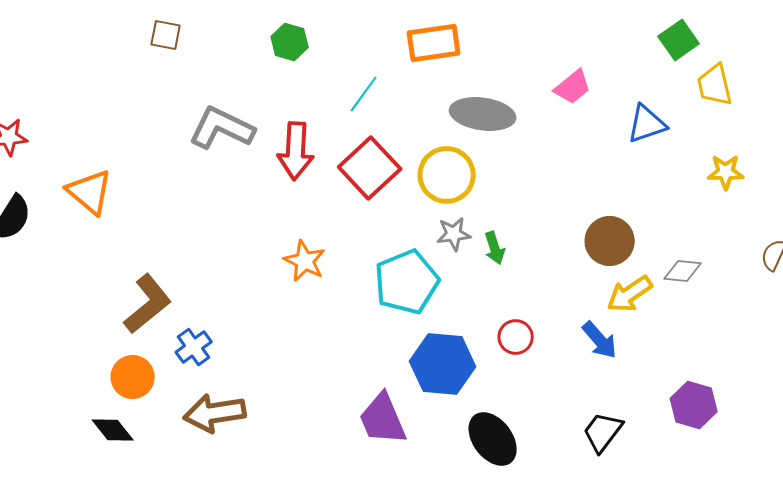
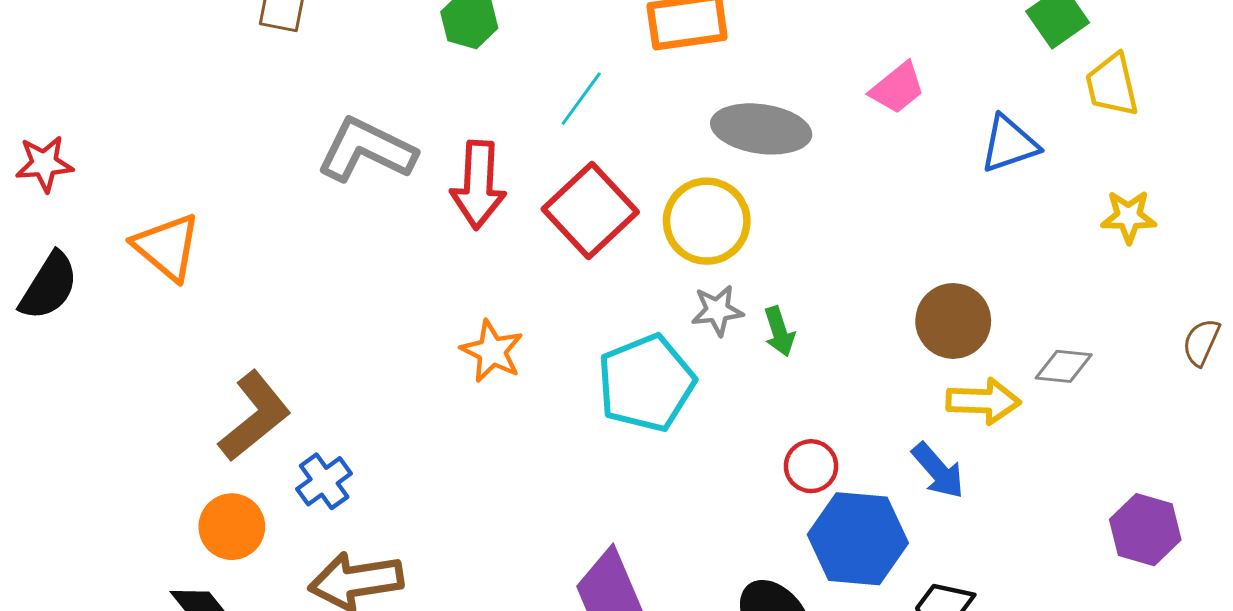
yellow arrow: (630, 294) -> (983, 401), turned -144
blue hexagon: (443, 364) -> (858, 539), moved
purple hexagon: (694, 405) -> (1145, 530), moved

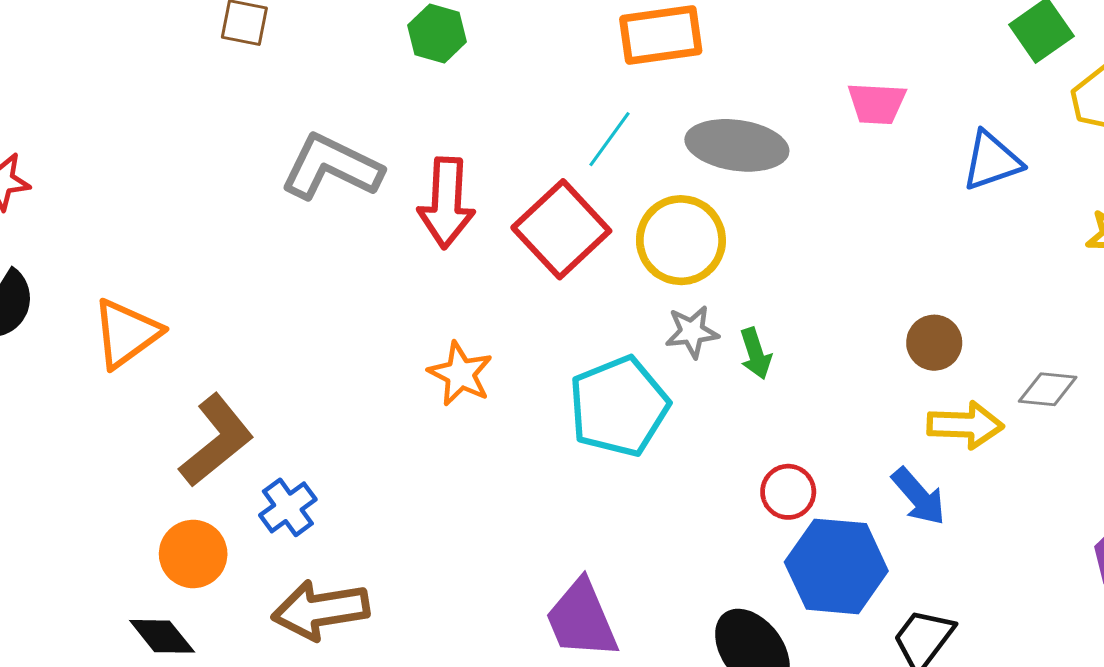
pink trapezoid: (897, 88) -> (877, 103), turned 42
cyan line: (581, 99) -> (610, 139), moved
orange triangle: (167, 247) -> (126, 333), moved, turned 44
brown circle: (953, 321) -> (934, 343), size x0.7

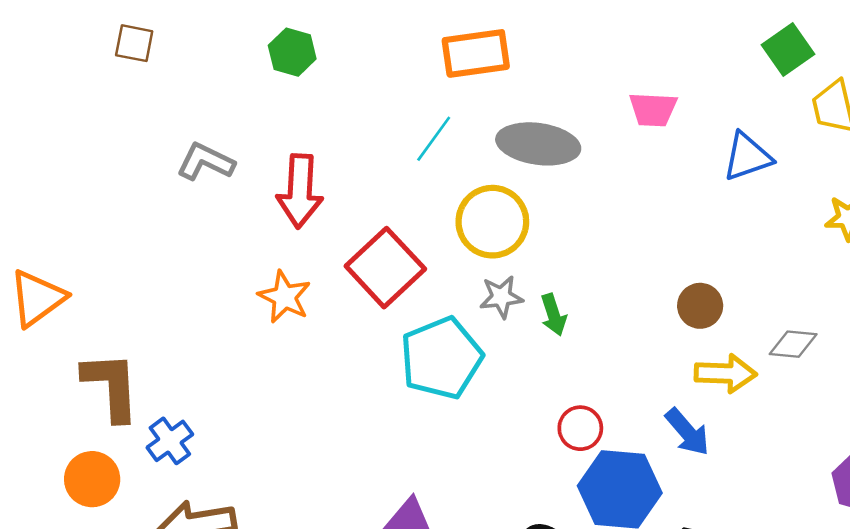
gray L-shape: (331, 167) -> (206, 162), size x0.7
red square: (561, 229) -> (385, 268), moved
orange star: (460, 374) -> (285, 297), moved
brown L-shape: (216, 441) -> (111, 386), turned -54

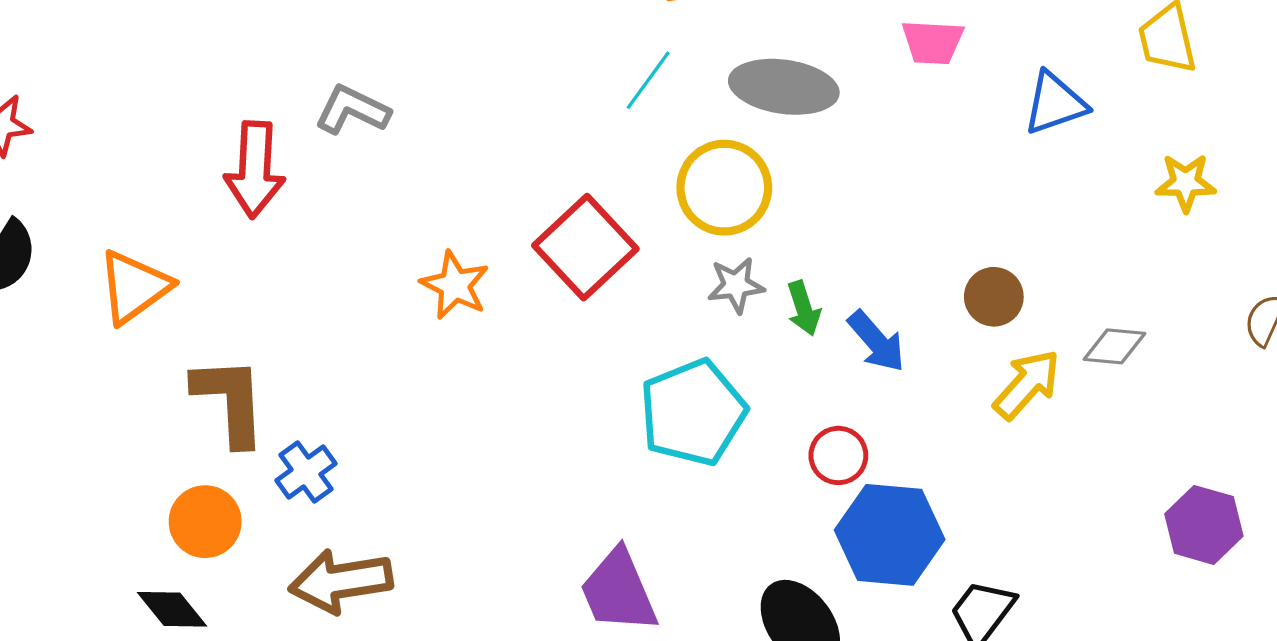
red arrow: (300, 191) -> (255, 169), moved
cyan pentagon: (441, 358) -> (693, 412), moved
yellow arrow: (726, 373) -> (1027, 384), turned -50
blue arrow: (687, 432) -> (876, 341), moved

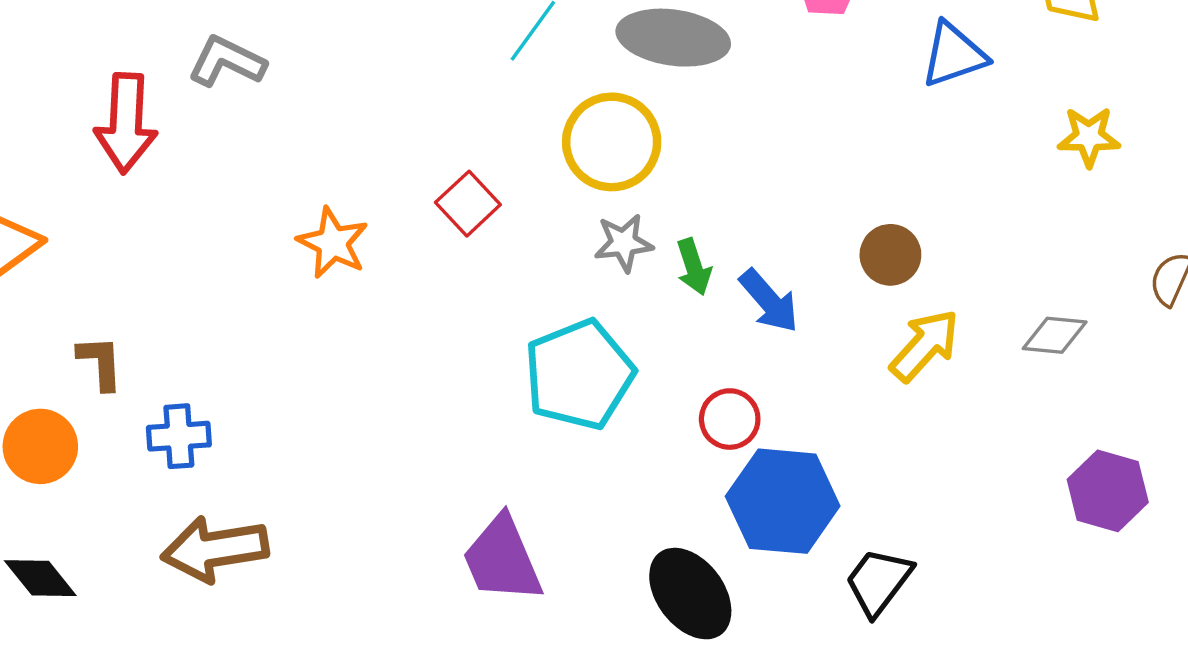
red square: (585, 247) -> (468, 204), size x0.6
gray diamond: (1114, 346) -> (1055, 335), moved
brown L-shape: (230, 401) -> (100, 363), size x0.6
blue cross: (306, 472) -> (179, 436), turned 32
orange circle: (205, 522) -> (40, 446), moved

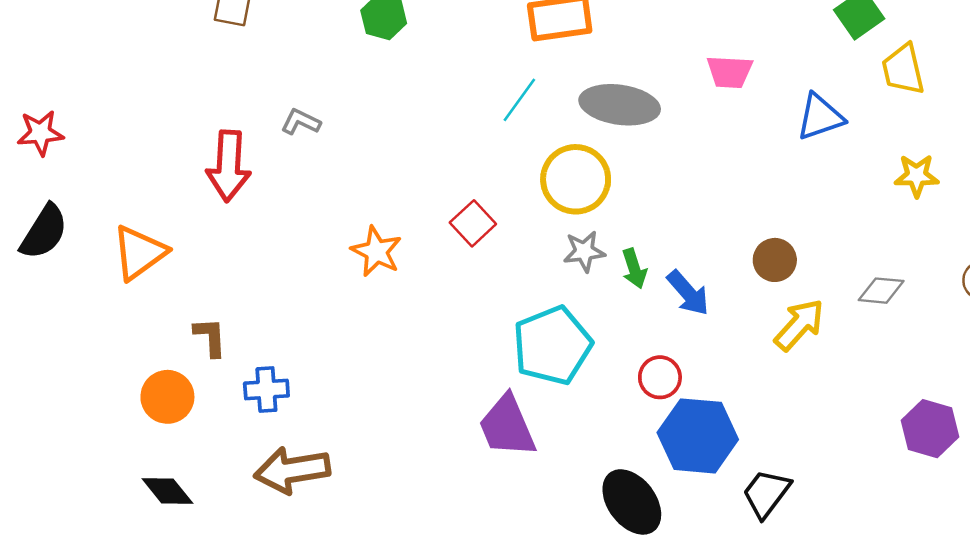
gray L-shape: (227, 62) -> (301, 122), size x0.7
gray diamond: (1055, 335) -> (881, 291), moved
purple trapezoid: (502, 559) -> (507, 426), moved

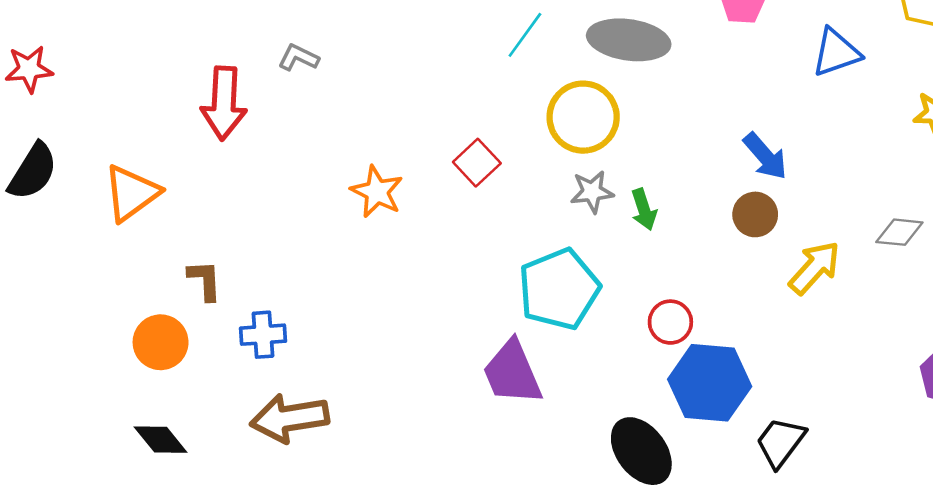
brown circle: (775, 260) -> (755, 214), moved
blue arrow: (688, 293) -> (765, 156), moved

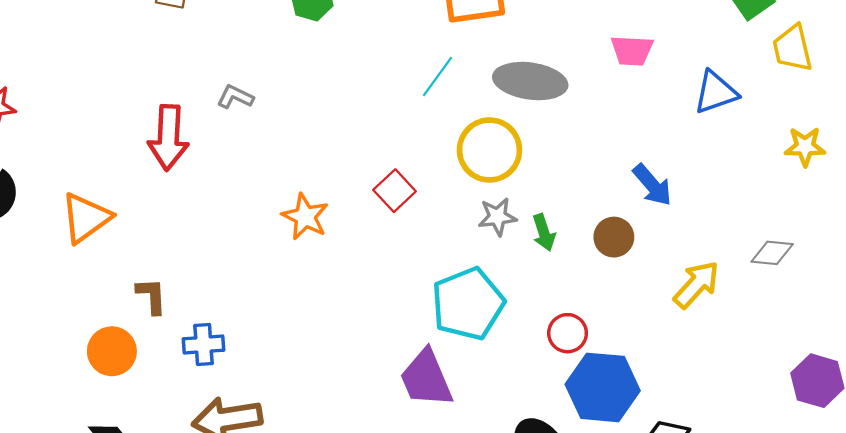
brown circle: (755, 214) -> (614, 237), moved

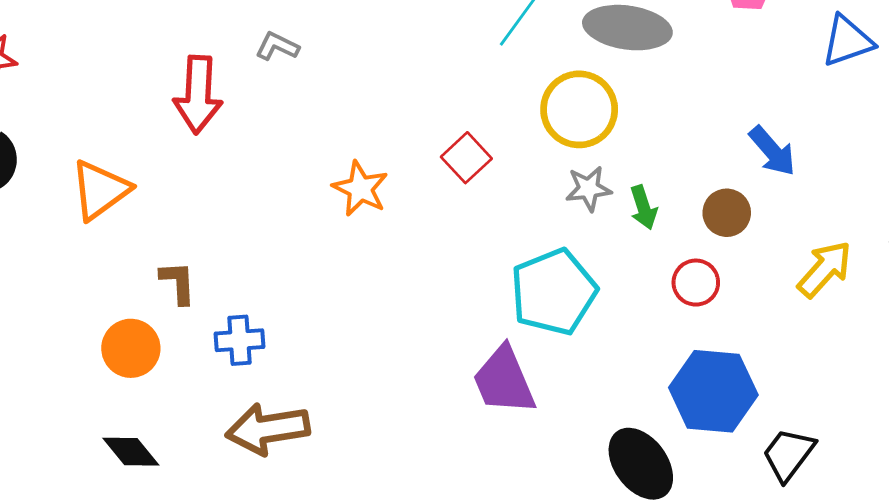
red circle: (568, 333) -> (696, 283), moved

